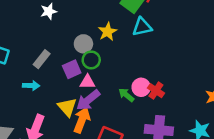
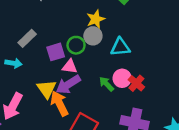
cyan triangle: (142, 27) -> (120, 47), moved
gray circle: (83, 44) -> (93, 36), moved
orange arrow: (82, 120) -> (59, 103), turned -55

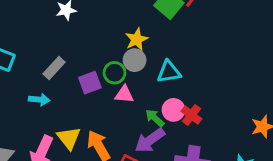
pink triangle: (70, 67) -> (124, 94), moved
purple arrow: (68, 84) -> (150, 140), moved
yellow triangle: (47, 89) -> (69, 138), moved

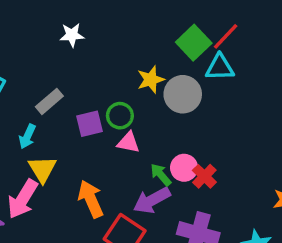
gray circle: (135, 60) -> (183, 94), moved, size x1.4
cyan triangle: (169, 72) -> (220, 67), moved
cyan arrow: (39, 100) -> (27, 136), turned 102
yellow triangle: (69, 138) -> (42, 169), moved

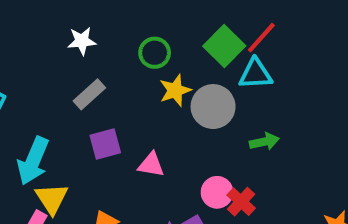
gray rectangle: (49, 101) -> (89, 94), moved
green circle: (120, 116) -> (155, 53), moved
cyan arrow: (27, 136) -> (33, 161), size x1.6
green arrow: (161, 175) -> (264, 142), moved, turned 120

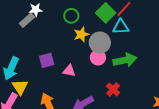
gray rectangle: (89, 94) -> (27, 20), moved
green arrow: (264, 142) -> (125, 60), size x1.6
pink circle: (217, 192) -> (98, 57), moved

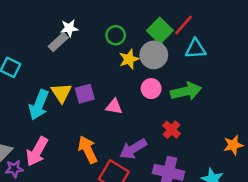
cyan triangle: (121, 27) -> (196, 49), moved
gray circle: (100, 43) -> (154, 55), moved
yellow triangle: (20, 87) -> (61, 93), moved

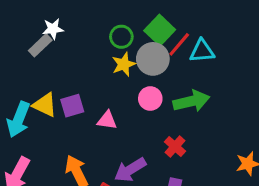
red line: (184, 25) -> (179, 44), moved
green circle: (116, 35) -> (121, 37), moved
yellow triangle: (61, 93) -> (45, 105), turned -30

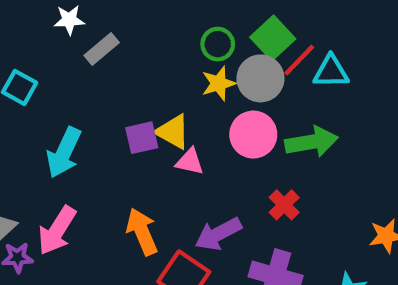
white star: (53, 29) -> (69, 20), moved
pink circle: (150, 99) -> (253, 135), size x1.4
yellow triangle: (45, 105) -> (173, 132), moved

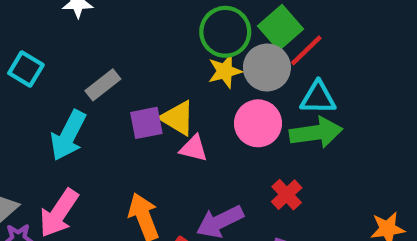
green circle: (218, 44) -> (225, 32), size x1.5
gray rectangle: (102, 49) -> (103, 85), moved
cyan triangle: (331, 72) -> (318, 98), moved

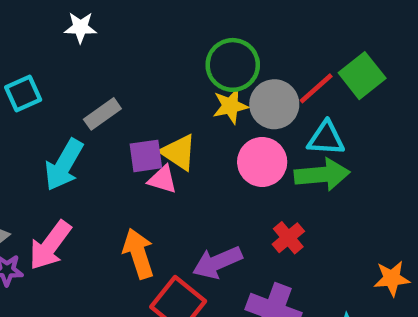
green square: (281, 28) -> (362, 76), moved
cyan square: (26, 69) -> (23, 94), turned 32
pink triangle: (194, 148) -> (163, 179), moved

